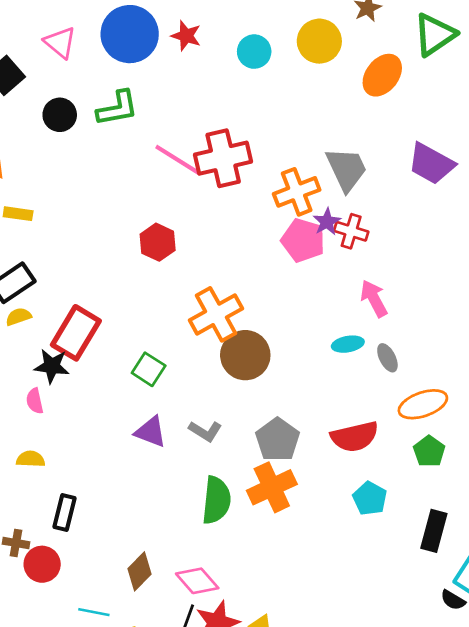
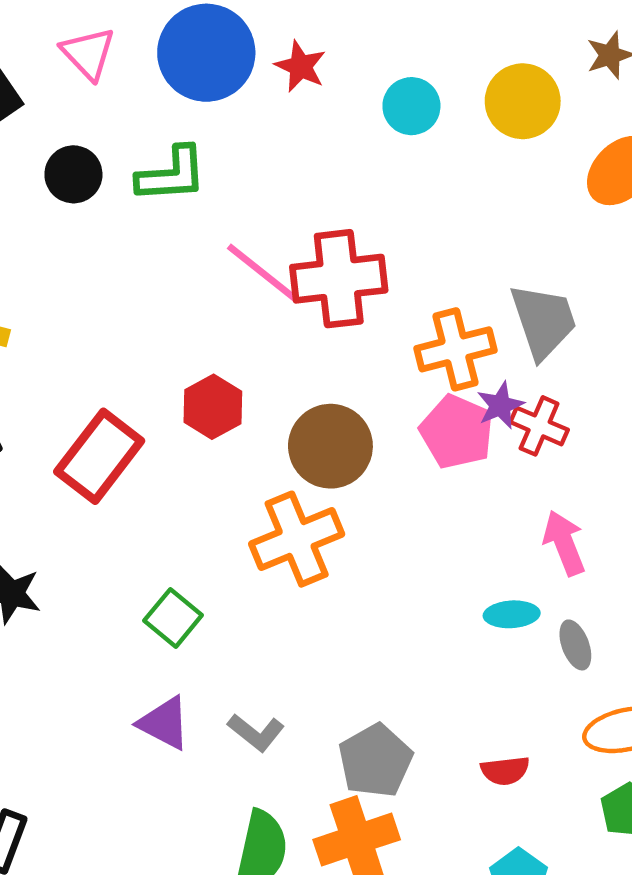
red rectangle: (76, 333) -> (99, 456), moved
brown circle: (245, 355) -> (330, 446), moved
red semicircle: (355, 437) -> (505, 771), size x0.6

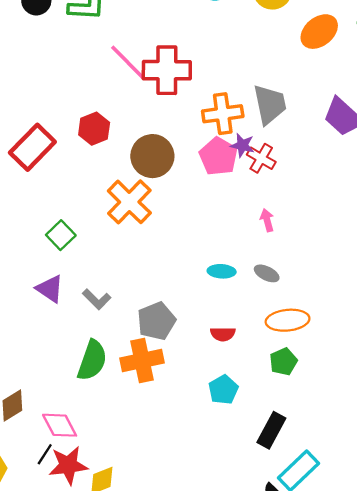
purple star: (500, 405) -> (242, 145), turned 30
orange cross: (297, 539) -> (129, 202), turned -30
pink arrow: (564, 543) -> (267, 220), size x0.7
cyan ellipse: (512, 614) -> (222, 271), moved
gray ellipse: (575, 645) -> (267, 273), turned -50

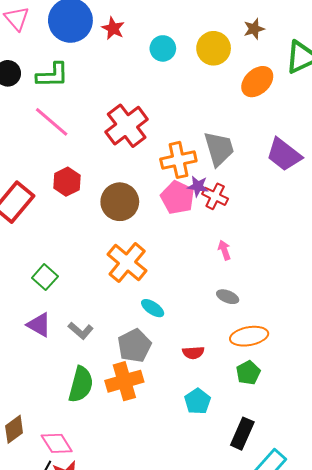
pink line: (128, 63) -> (52, 122), moved
red cross: (167, 70) -> (127, 126), turned -33
orange cross: (129, 202) -> (127, 263), moved
cyan ellipse: (222, 271) -> (153, 308), moved, turned 35

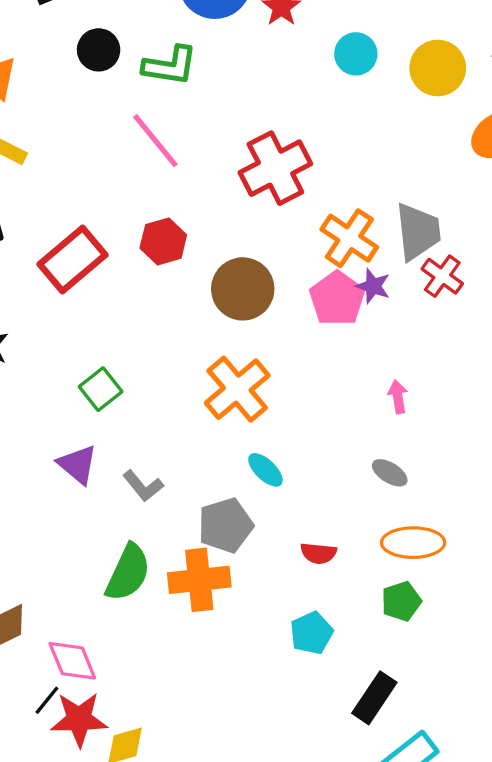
orange cross: (178, 160) -> (349, 238), turned 36
red cross: (215, 196) -> (442, 276), moved

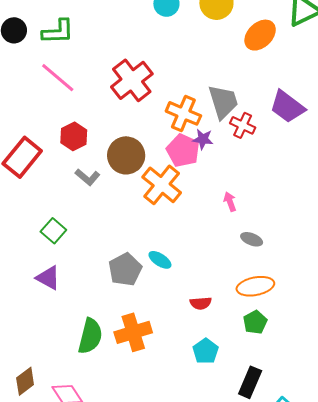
orange cross: (237, 389) -> (162, 185), moved
gray ellipse: (390, 473) -> (252, 239), moved
gray L-shape: (143, 486) -> (87, 177), moved
gray pentagon: (226, 525) -> (125, 269), moved

